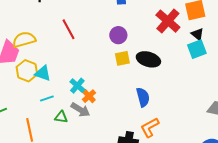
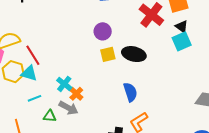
red line: (69, 29) -> (33, 55), moved

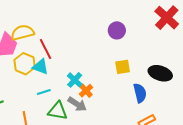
yellow square: (108, 54) -> (123, 67), moved
black ellipse: (134, 54) -> (160, 73), moved
green triangle: (50, 116) -> (58, 111), size x1.5

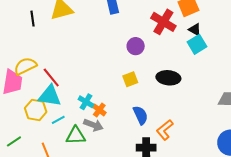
purple circle: (117, 30) -> (136, 46), moved
yellow hexagon: (25, 64) -> (36, 110), moved
cyan triangle: (40, 67) -> (50, 96), size x1.4
blue semicircle: (140, 93) -> (140, 115), moved

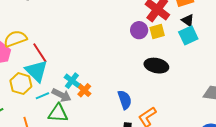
purple circle: (136, 46) -> (139, 30), moved
yellow square: (130, 79) -> (157, 32), moved
cyan triangle: (50, 96) -> (37, 71), turned 30
gray arrow: (93, 125) -> (61, 95), moved

